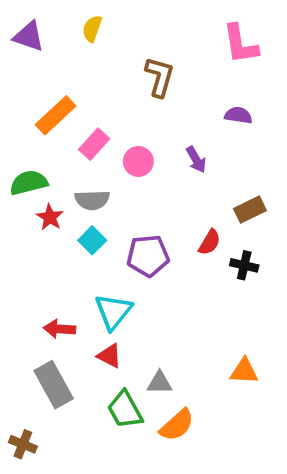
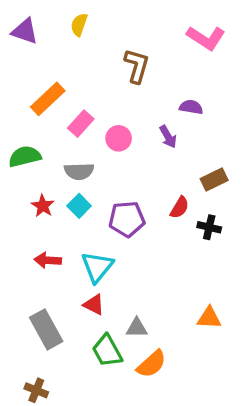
pink L-shape: (240, 44) -> (206, 38), turned -48
purple semicircle: (238, 115) -> (191, 107), moved
red star: (50, 217) -> (43, 206), moved
red arrow: (59, 329) -> (48, 260), moved
brown cross: (23, 444) -> (36, 390), moved

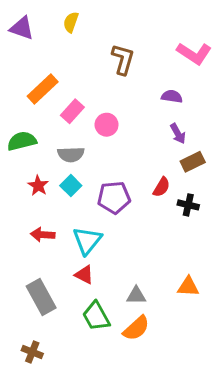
pink L-shape: (206, 38) -> (194, 53), moved
purple arrow: (168, 137) -> (178, 134), moved
gray triangle: (137, 328) -> (136, 296), moved

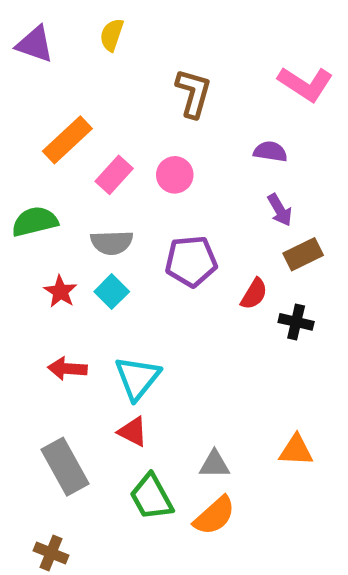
pink circle: (107, 125) -> (175, 175), moved
purple pentagon: (114, 197) -> (191, 261), moved

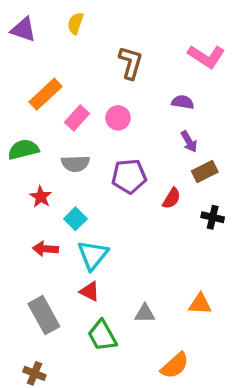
cyan square: (112, 292) -> (75, 219), moved
black cross: (296, 322) -> (213, 217), moved
orange semicircle: (214, 516) -> (175, 365), moved

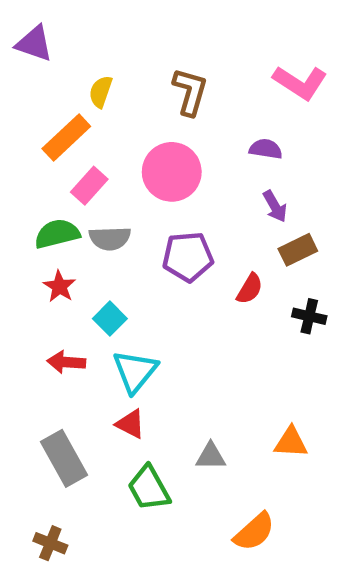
yellow semicircle: (75, 23) -> (101, 92), moved
pink rectangle: (77, 118) -> (89, 186), moved
pink circle: (118, 118) -> (172, 172), size x1.6
green semicircle: (23, 149) -> (57, 234), moved

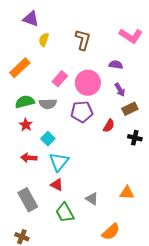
purple triangle: (34, 44) -> (31, 19), moved
orange rectangle: (66, 138) -> (20, 68), moved
pink circle: (172, 172) -> (88, 83), moved
pink rectangle: (89, 186) -> (60, 79), moved
gray triangle: (211, 456) -> (92, 199), turned 32

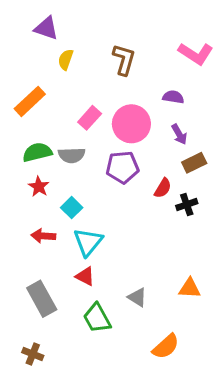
black cross: (135, 138) -> (187, 205), moved, turned -32

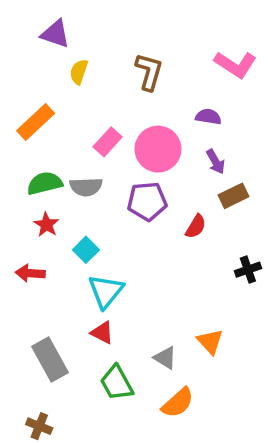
black cross: (187, 205) -> (248, 270), moved
red arrow: (43, 236) -> (30, 273), moved
orange triangle: (190, 288) -> (210, 342), moved, turned 45
orange semicircle: (166, 347) -> (178, 403), moved

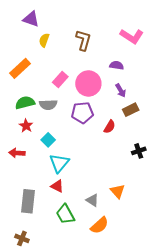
gray rectangle: (50, 360) -> (28, 201), turned 35

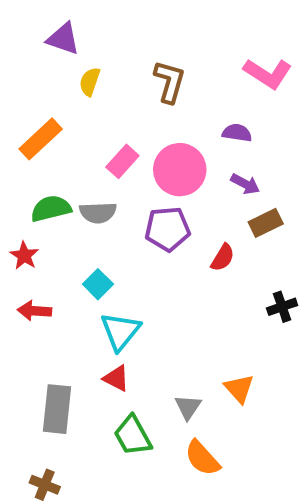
purple arrow: (121, 91) -> (245, 184), turned -32
red star: (26, 126) -> (24, 256), moved
gray triangle: (92, 200) -> (188, 407), turned 32
orange semicircle: (99, 225) -> (202, 458), turned 90

